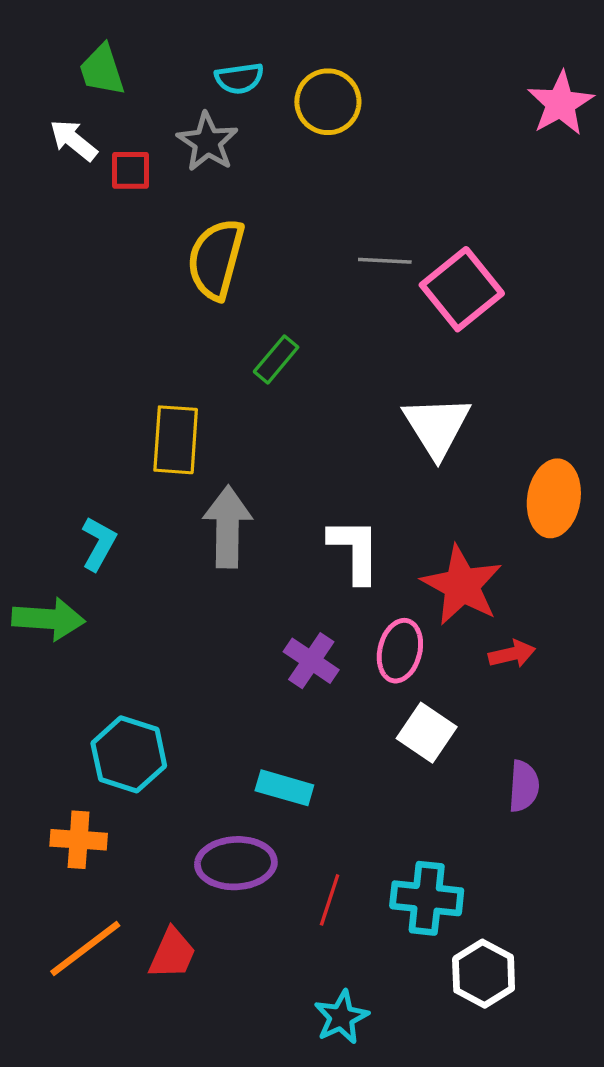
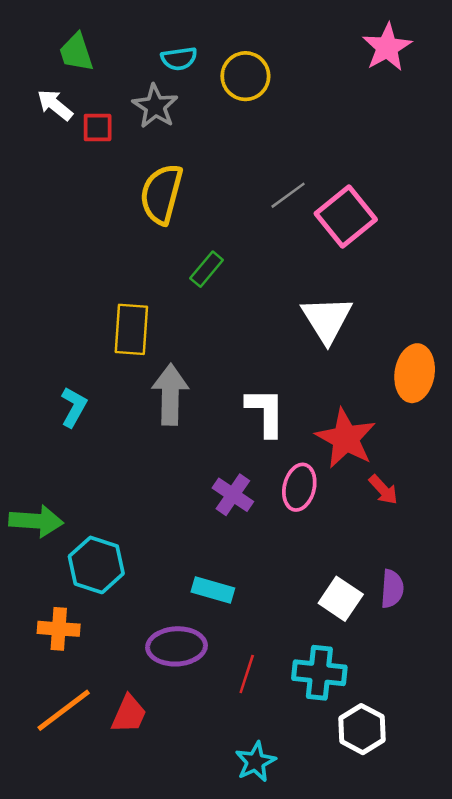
pink star: (561, 103) -> (387, 47), moved
gray line: (385, 261) -> (288, 195), turned -39
green arrow: (48, 619) -> (36, 521), moved
red arrow: (512, 654) -> (383, 490), turned 60
white square: (427, 733) -> (341, 599), moved

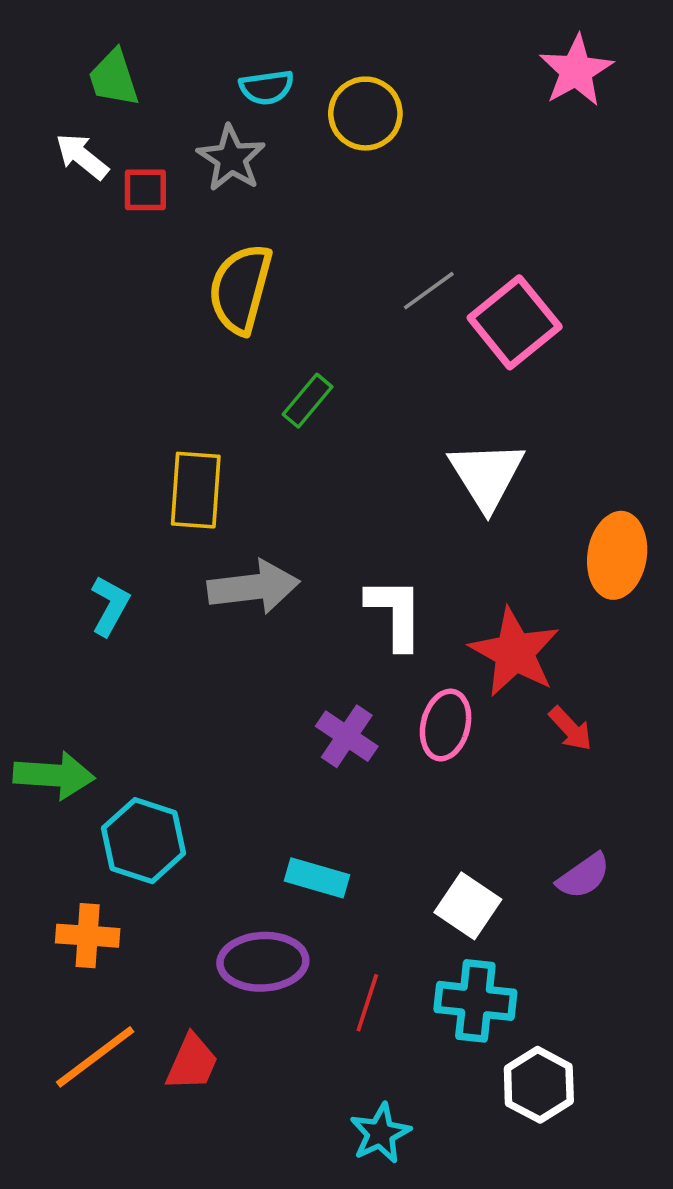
gray arrow: (170, 394) -> (254, 587), turned 82
purple semicircle: (392, 589) -> (584, 876), turned 51
white square: (341, 599) -> (468, 906), moved

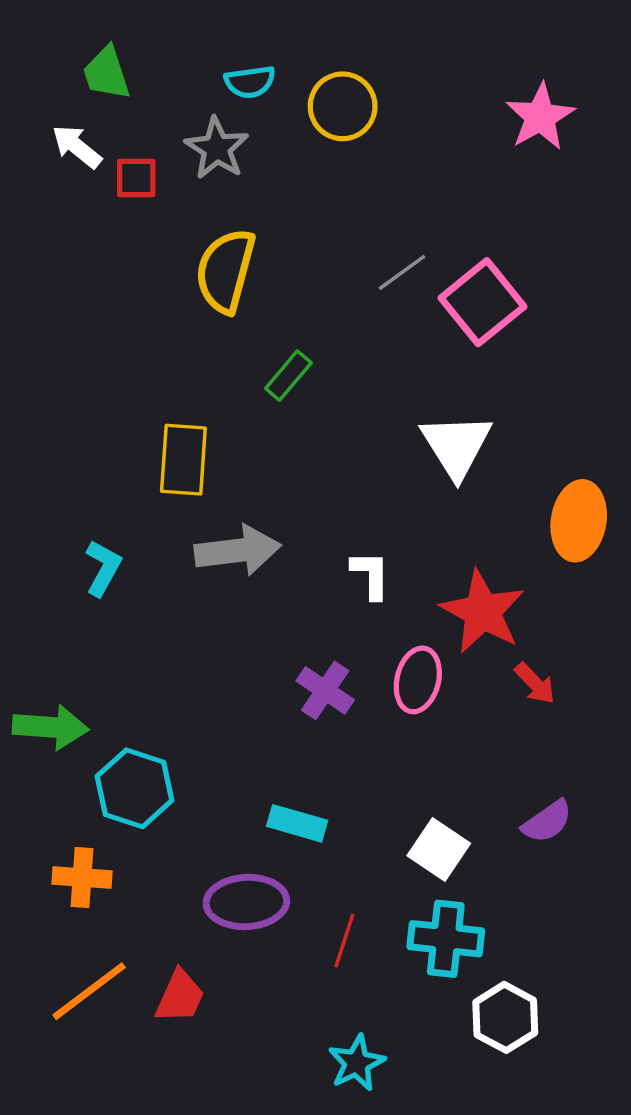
pink star: (576, 71) -> (540, 117), moved
white L-shape: (395, 613) -> (371, 575), size x0.7

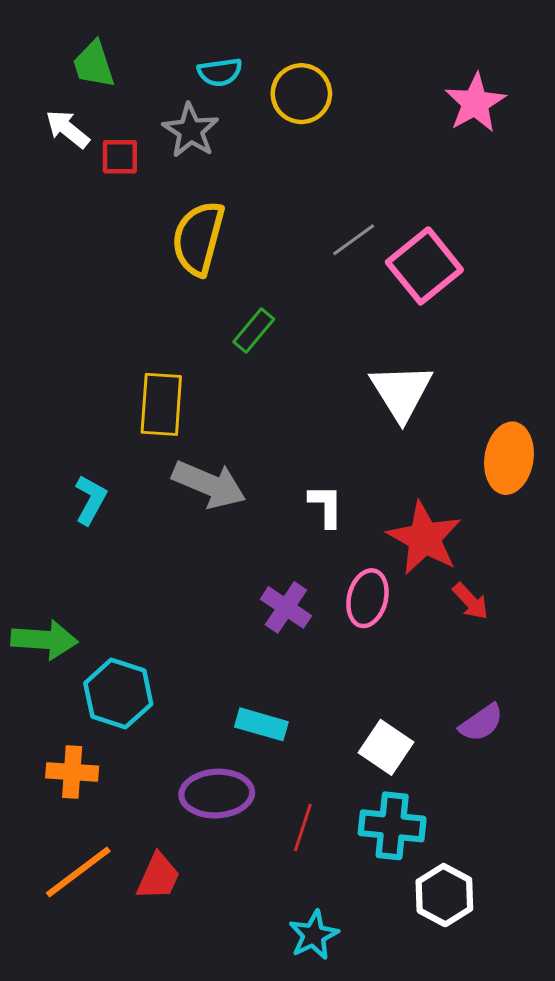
gray arrow: (238, 551) -> (209, 484), turned 30

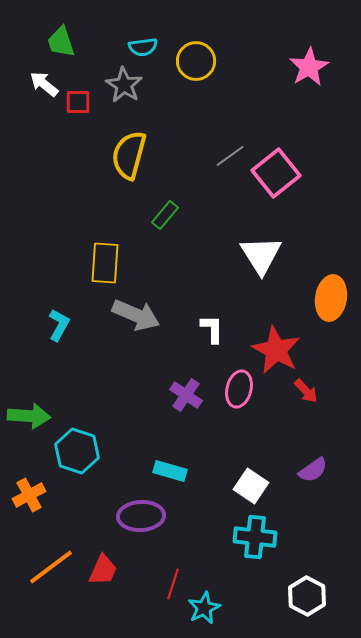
orange cross: (72, 772) -> (29, 495), moved, turned -32
red line: (303, 827) -> (173, 584), moved
white hexagon: (444, 895) -> (307, 596), moved

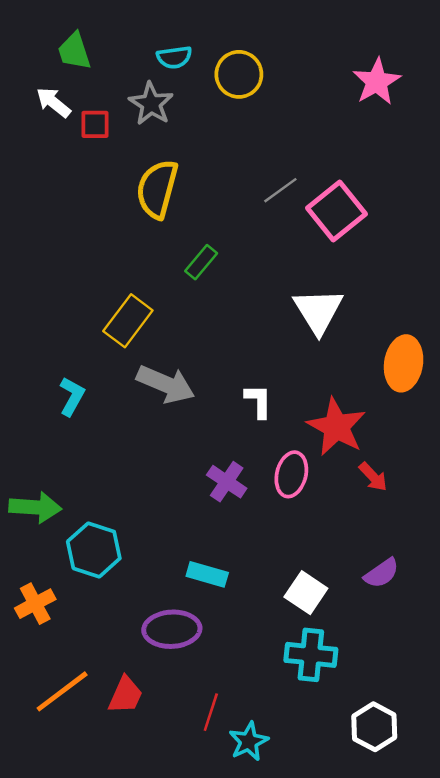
yellow rectangle: (105, 263) -> (128, 321), turned 33

